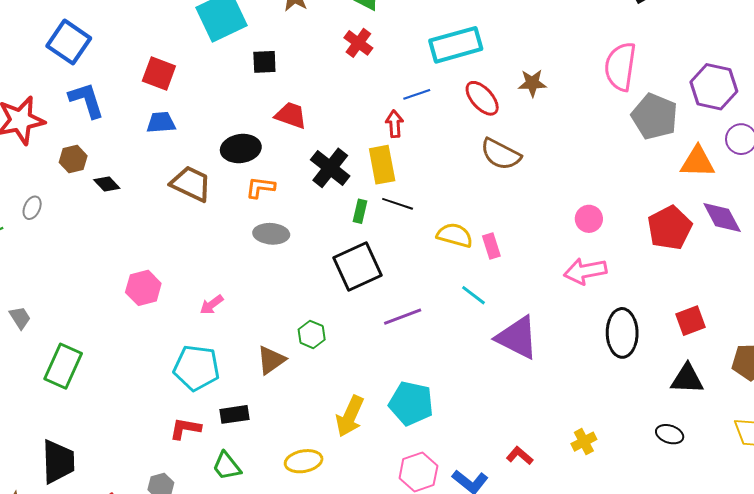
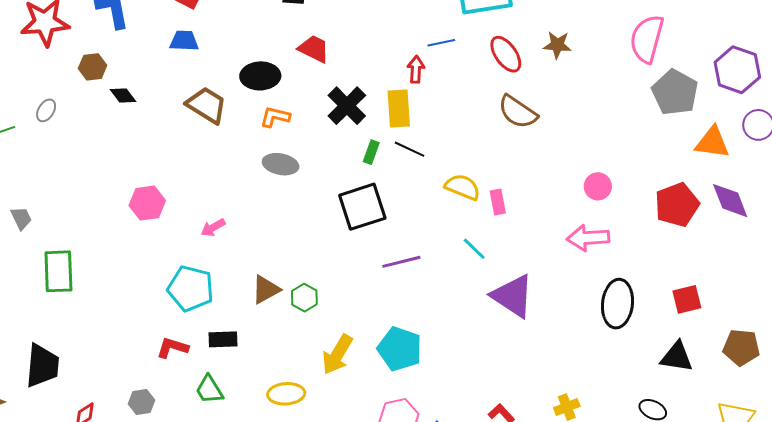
green hexagon: (312, 334) -> (304, 298), moved
green rectangle: (63, 366) -> (58, 271), turned -33

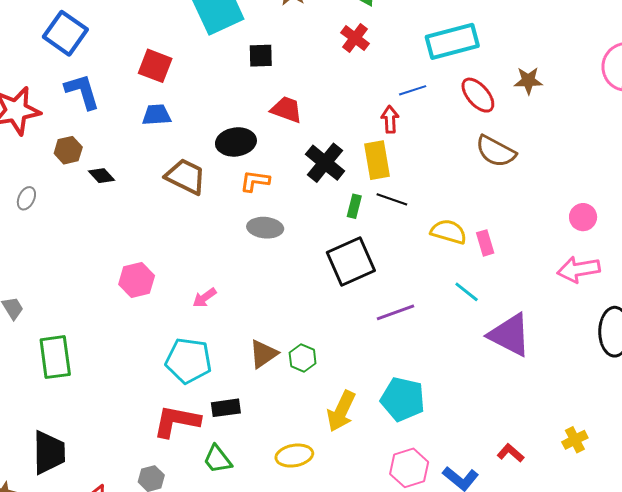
red L-shape: (172, 348) -> (177, 421), size x1.5

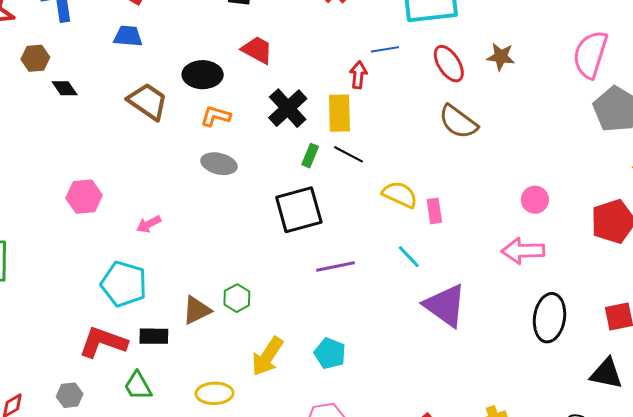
brown triangle: (263, 354) -> (197, 310), moved
cyan pentagon: (403, 399) -> (330, 353), size x0.7

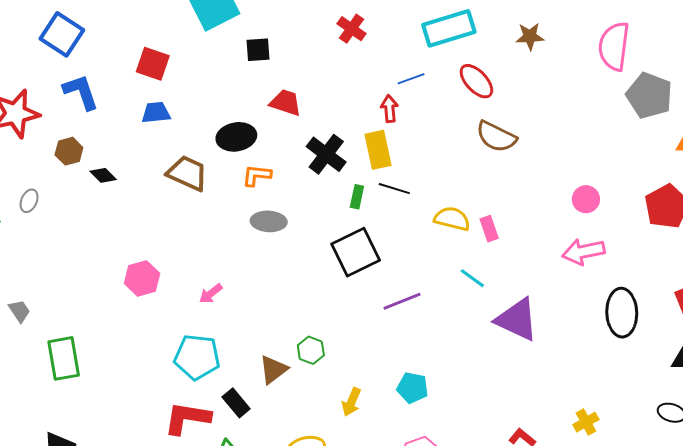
brown star: (501, 57) -> (530, 36), moved
black rectangle: (154, 336) -> (236, 403), turned 60
yellow arrow: (267, 356) -> (351, 402), size x0.7

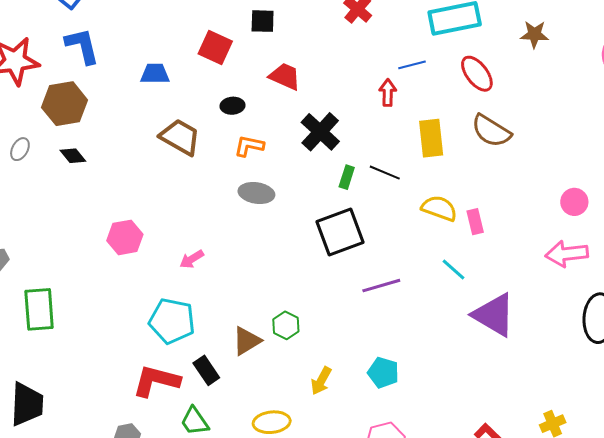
red square: (153, 64) -> (215, 47), moved
black ellipse: (236, 137) -> (233, 106), size x0.6
yellow rectangle: (378, 150) -> (431, 138), moved
brown hexagon: (69, 151) -> (65, 104), size x1.6
black diamond: (103, 175) -> (73, 156), moved

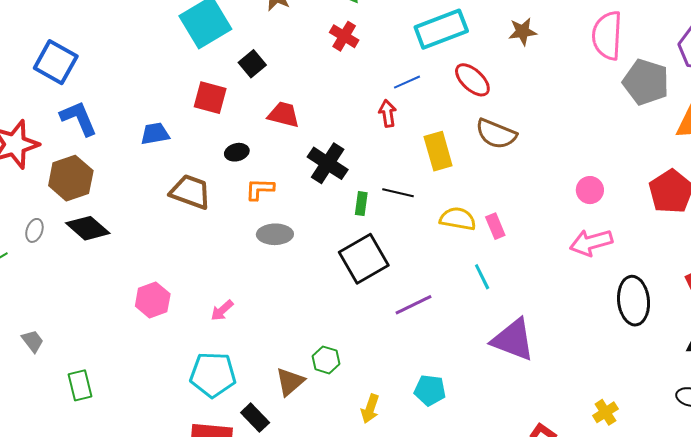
black square: (263, 21) -> (252, 64), turned -32
black diamond: (73, 156) -> (88, 228), size x1.6
cyan line: (454, 269) -> (482, 277), turned 32
green rectangle: (39, 309) -> (80, 385), size x0.7
purple triangle: (494, 315) -> (513, 340), moved

